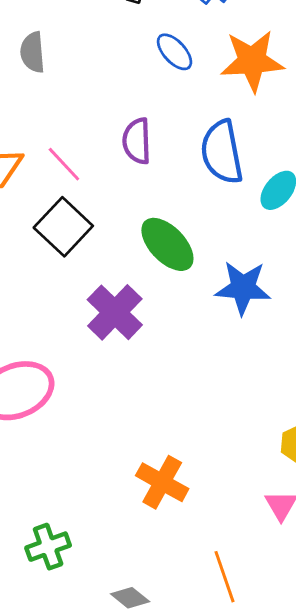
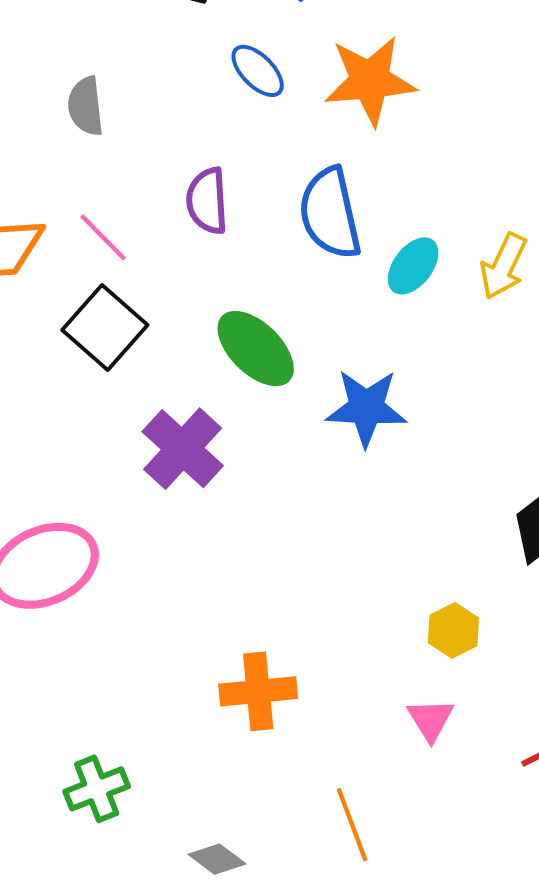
gray semicircle: (32, 52) -> (86, 106), moved
orange cross: (162, 482) -> (258, 691), turned -33

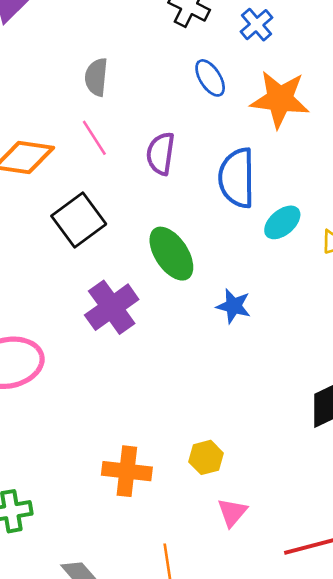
pink line: (103, 237) -> (94, 138), moved
blue star: (366, 408) -> (234, 306), size x0.7
yellow hexagon: (453, 630) -> (206, 457), moved

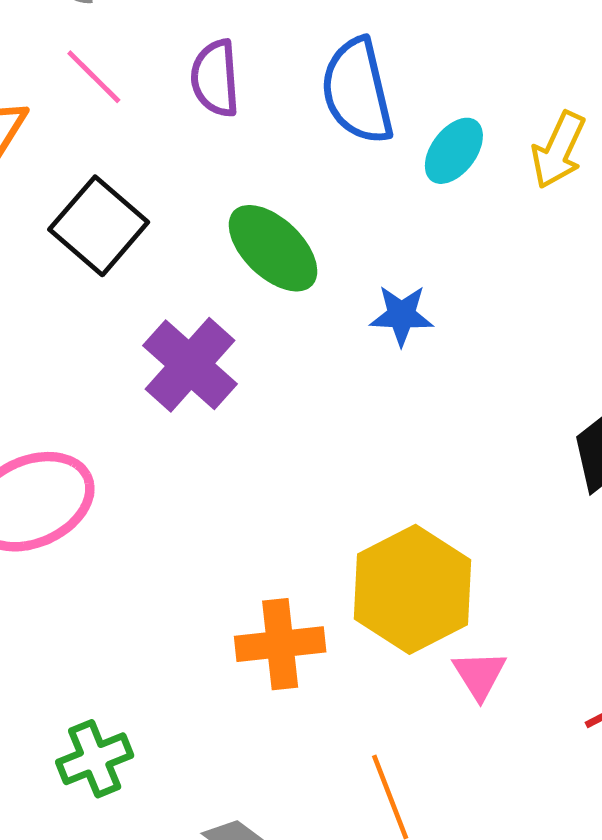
yellow hexagon: (206, 457) -> (412, 589), size x2.0

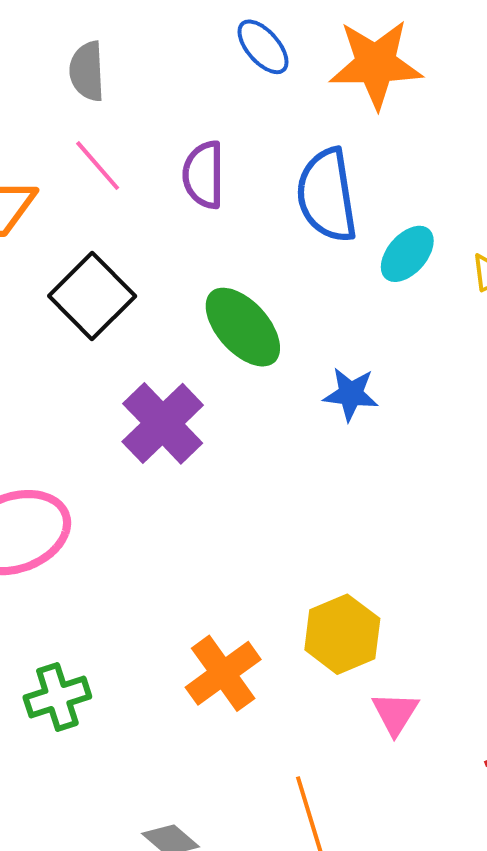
yellow hexagon: (412, 589) -> (342, 634), size x0.7
orange cross: (280, 644) -> (223, 673), turned -34
green cross: (95, 759) -> (57, 697), moved

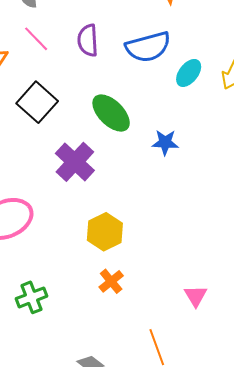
blue semicircle: (327, 195) -> (148, 47), turned -93
yellow hexagon: (342, 634) -> (105, 232), moved
orange cross: (223, 673) -> (111, 281), size x0.7

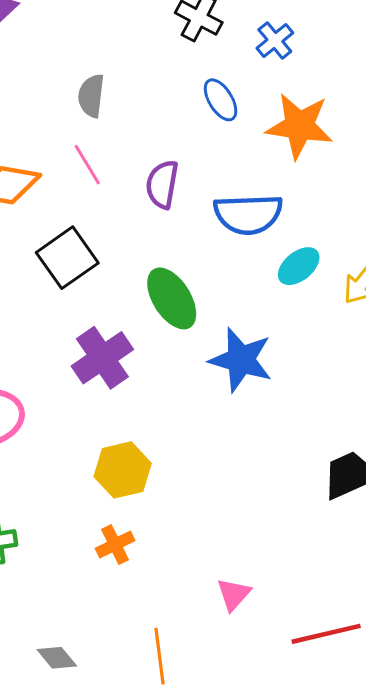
blue star: (165, 142) -> (241, 360), size x1.6

